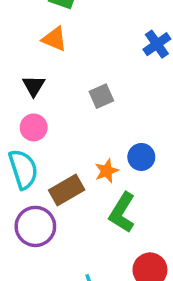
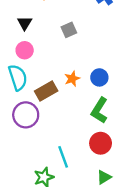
blue circle: (141, 157) -> (99, 77), moved
green L-shape: (122, 213) -> (99, 110), moved

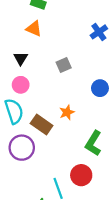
blue circle: (99, 77) -> (100, 88), moved
brown rectangle: (46, 91) -> (42, 124), turned 65
red circle: (101, 143) -> (81, 175), moved

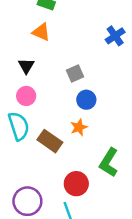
blue circle: (100, 88) -> (86, 100), moved
purple circle: (22, 148) -> (27, 201), moved
red circle: (81, 175) -> (76, 184), moved

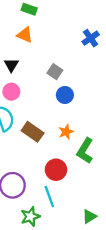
gray square: (75, 73) -> (55, 72), turned -32
orange star: (79, 127) -> (66, 132), moved

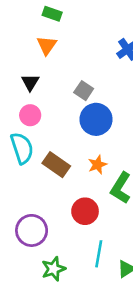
orange triangle: (25, 35) -> (47, 45), turned 42
blue circle: (65, 95) -> (96, 119), size x1.5
cyan line: (49, 196) -> (99, 254), moved, turned 30

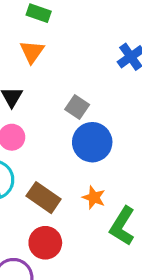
orange star: (97, 165) -> (94, 198), turned -30
red circle: (85, 211) -> (45, 243), moved

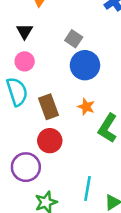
brown rectangle: (44, 198) -> (48, 107), turned 35

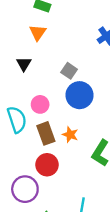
pink circle: (25, 61) -> (40, 104), moved
orange star: (86, 107) -> (70, 135), moved

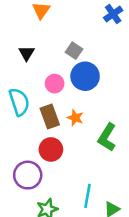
black triangle: (24, 64) -> (26, 53), moved
pink circle: (40, 104) -> (55, 84), moved

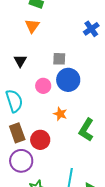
gray square: (74, 51) -> (59, 59), turned -32
brown rectangle: (50, 117) -> (17, 133), moved

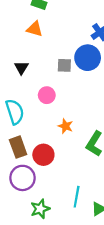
orange triangle: (32, 26) -> (35, 29), turned -49
blue circle: (68, 80) -> (88, 58), moved

